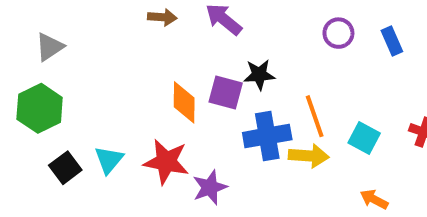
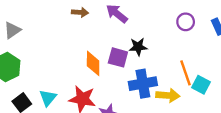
orange line: (315, 116) -> (186, 73), moved

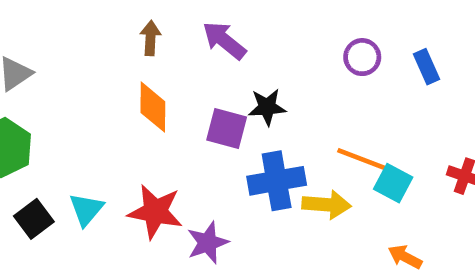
brown arrow: (80, 12) -> (150, 38), turned -91
orange diamond: (93, 63) -> (153, 107), moved
orange line: (186, 73) -> (362, 159), turned -50

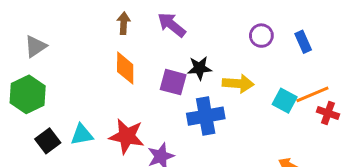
orange line: (362, 159) -> (312, 94), moved, turned -44
cyan square: (393, 183) -> (285, 101), moved
yellow arrow: (327, 205) -> (238, 84), moved
cyan triangle: (86, 209) -> (82, 135), turned 40

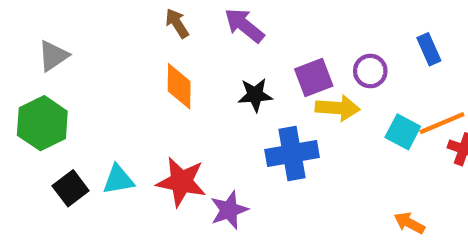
brown arrow: (124, 23) -> (177, 23), turned -35
purple circle: (261, 36) -> (370, 71), moved
black star: (199, 68) -> (255, 95), moved
purple square: (173, 82) -> (314, 78), moved, turned -36

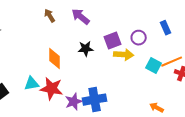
orange diamond: (179, 86) -> (55, 59), moved
blue cross: (292, 154) -> (95, 100), moved
cyan triangle: (118, 180) -> (32, 84), moved

